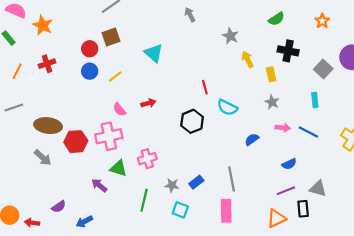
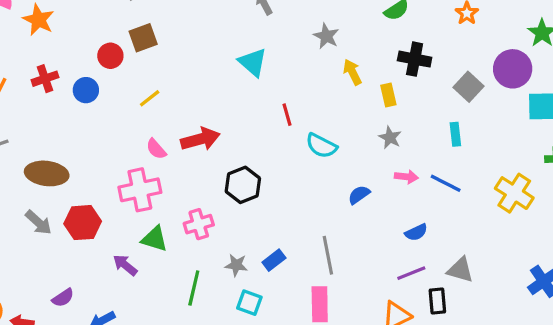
cyan triangle: (154, 53) -> (253, 62), moved
blue circle: (90, 71) -> (86, 90), moved
red arrow: (148, 103) -> (200, 139), size x1.6
black hexagon: (192, 121) -> (243, 185), moved
red hexagon: (76, 142) -> (83, 223), moved

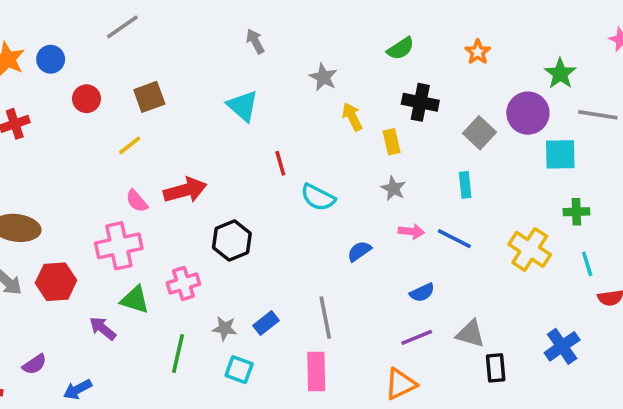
brown square: (143, 38) -> (149, 97), moved
blue circle: (86, 90) -> (51, 59), moved
black rectangle: (437, 301) -> (496, 368), moved

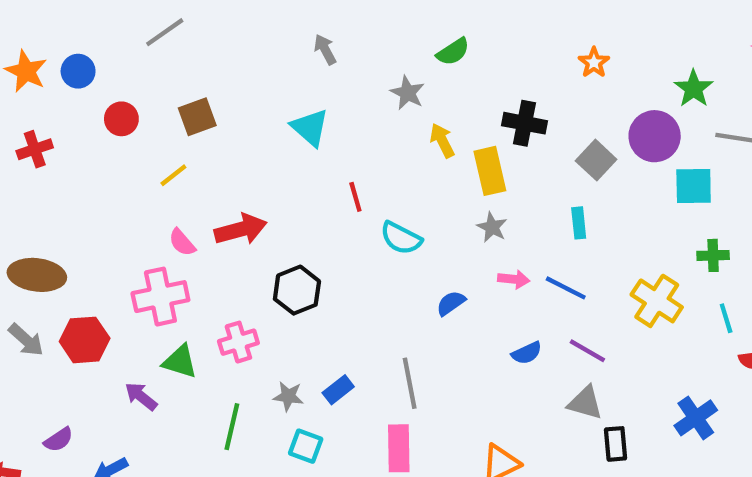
green semicircle: (401, 48) -> (453, 52), moved
yellow rectangle: (392, 142) -> (490, 171), size x1.5
purple line: (417, 337) -> (587, 351), moved, turned 52

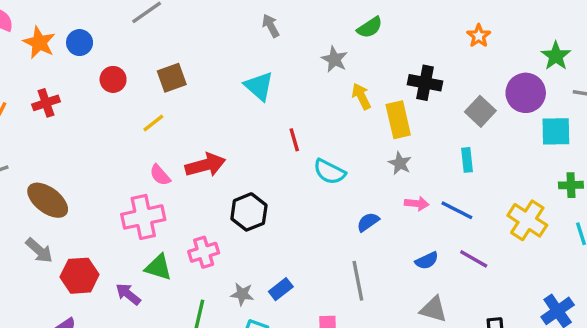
brown ellipse: (37, 275) -> (48, 200), turned 30
red hexagon: (85, 340) -> (80, 276), moved
gray line: (410, 383) -> (358, 281), moved
gray triangle: (585, 403) -> (433, 309), moved

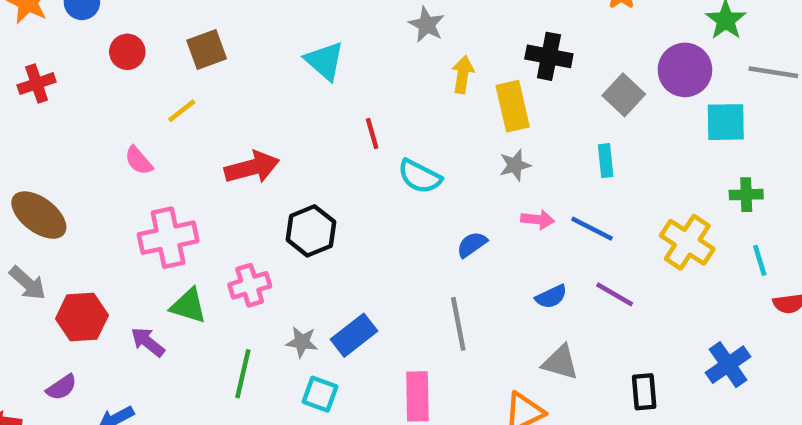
yellow arrow: (361, 96) -> (463, 74), turned 36
gray star: (400, 163) -> (515, 165), turned 30
pink semicircle: (160, 175) -> (139, 161), moved
blue rectangle: (281, 289) -> (354, 335), size x1.4

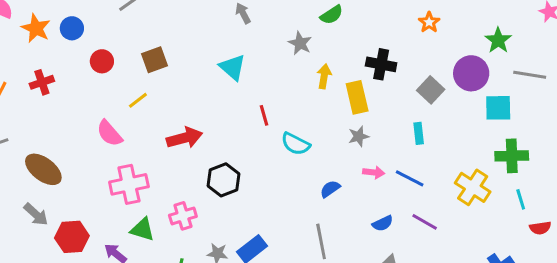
pink semicircle: (139, 161) -> (109, 133), size x1.4
green cross: (746, 195) -> (512, 156), size x1.5

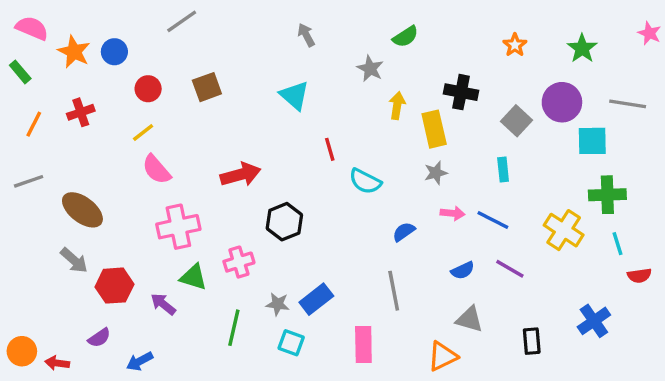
green star: (498, 40) -> (582, 48), moved
yellow line: (138, 100) -> (143, 132), moved

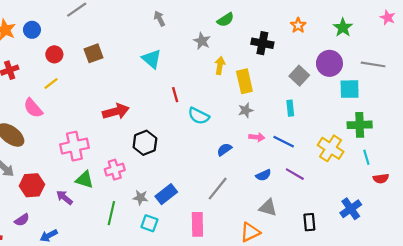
black cross: (461, 92) -> (262, 43), moved
pink semicircle: (156, 170) -> (33, 108), moved
gray line: (394, 291) -> (218, 189), turned 50

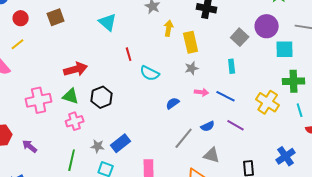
green triangle: (85, 180) -> (71, 96), moved
gray line: (218, 189) -> (184, 138), moved

